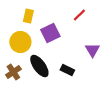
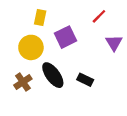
purple triangle: (92, 50) -> (114, 43), moved

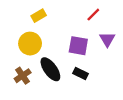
yellow rectangle: (40, 17) -> (39, 16), turned 48
purple square: (66, 37) -> (78, 46), moved, turned 36

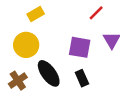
black rectangle: (80, 74) -> (82, 78), turned 40

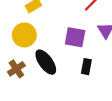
black rectangle: (82, 78) -> (86, 67), moved, turned 35

